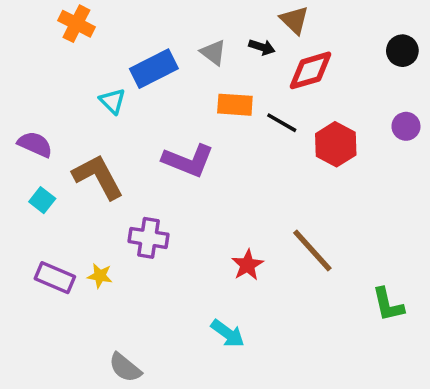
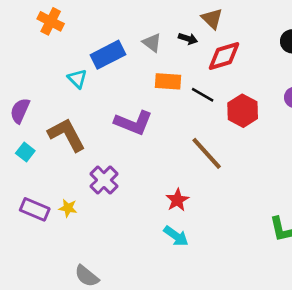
purple semicircle: (35, 144) -> (20, 111), turned -90
purple cross: (148, 238) -> (104, 180), turned 36
brown line: (312, 251) -> (207, 153), moved
cyan arrow: (228, 333) -> (176, 236), moved

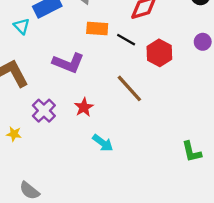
red star: (177, 200) -> (84, 107), moved
cyan arrow: (176, 236) -> (103, 143), moved

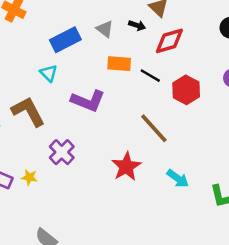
cyan triangle: (22, 26) -> (49, 73), moved
red star: (84, 107) -> (126, 167), moved, size x1.4
cyan arrow: (103, 143) -> (178, 178), moved

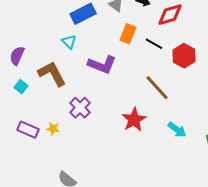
orange rectangle: (119, 64) -> (128, 34), turned -72

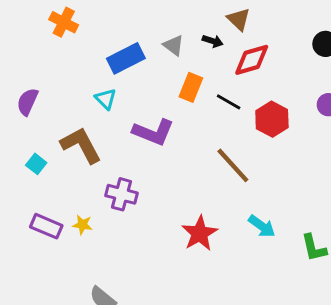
purple semicircle: (17, 56) -> (27, 102), moved
purple cross: (80, 108) -> (122, 194), turned -30
red star: (134, 120) -> (200, 233), moved

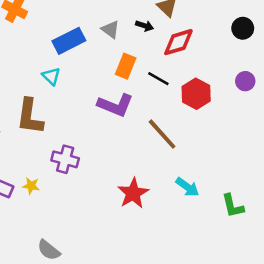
purple L-shape: (153, 132) -> (115, 105), moved
brown L-shape: (81, 145) -> (30, 116), turned -144

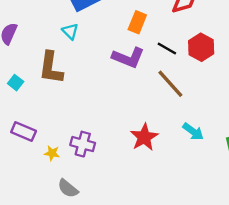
black line: (158, 79) -> (167, 48), moved
purple cross: (65, 159) -> (83, 144), moved
yellow star: (31, 186) -> (52, 153), moved

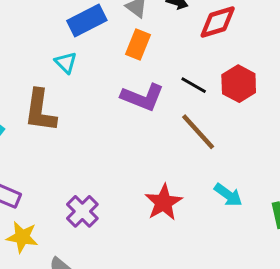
orange rectangle: (137, 22) -> (138, 45), moved
purple cross: (83, 144) -> (82, 211), turned 30
yellow star: (52, 153) -> (22, 237), moved, size x1.5

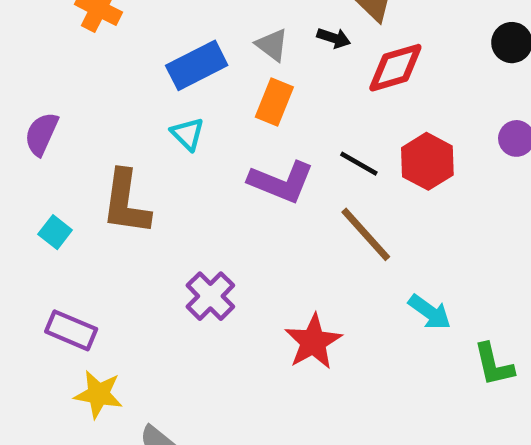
cyan triangle: (66, 63) -> (188, 134), moved
cyan arrow: (228, 195) -> (430, 312), moved
purple cross: (82, 211) -> (210, 296), moved

